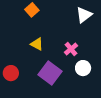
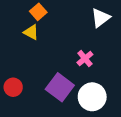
yellow triangle: (37, 44) -> (31, 32), moved
white circle: (83, 68) -> (92, 97), moved, size x1.5

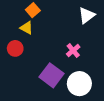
red circle: (13, 87) -> (15, 48), moved

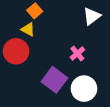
red circle: (15, 48) -> (16, 51), size x1.5

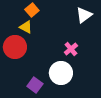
purple square: (54, 80) -> (35, 85), moved, size x0.7
white circle: (84, 89) -> (61, 73), moved

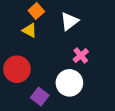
white triangle: (84, 15) -> (69, 21), moved
red circle: (15, 47) -> (17, 69), moved

